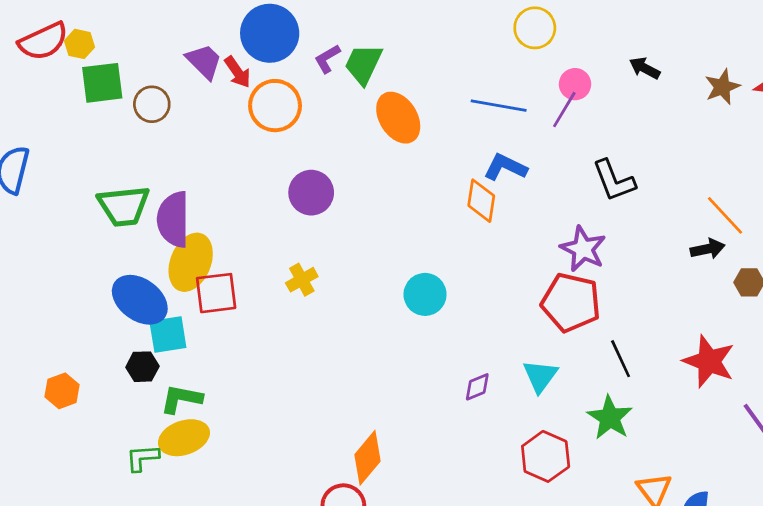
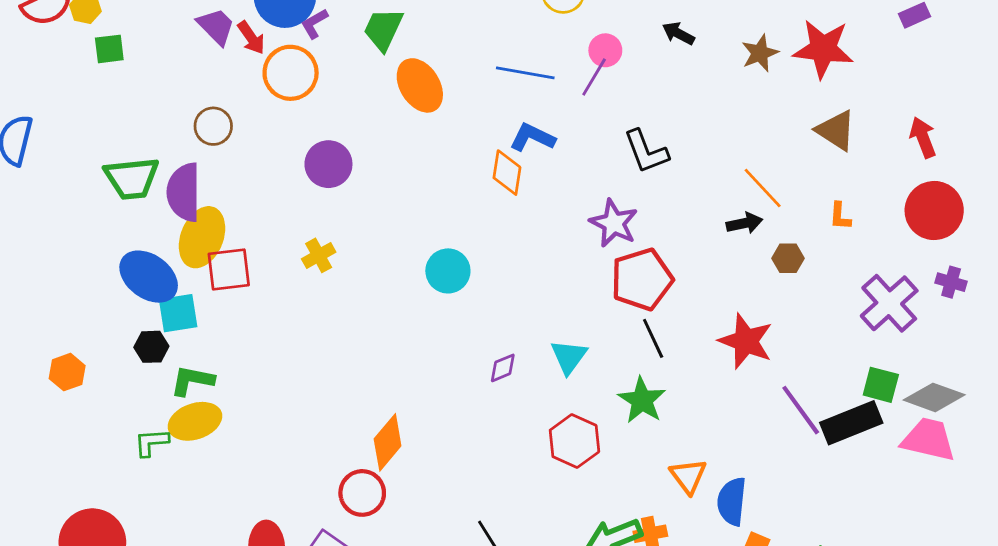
purple L-shape: (327, 59) -> (314, 24), moved
green square: (102, 83) -> (109, 49), size x0.7
brown circle: (152, 104) -> (213, 126), moved
red pentagon: (571, 302) -> (642, 279), moved, turned -30

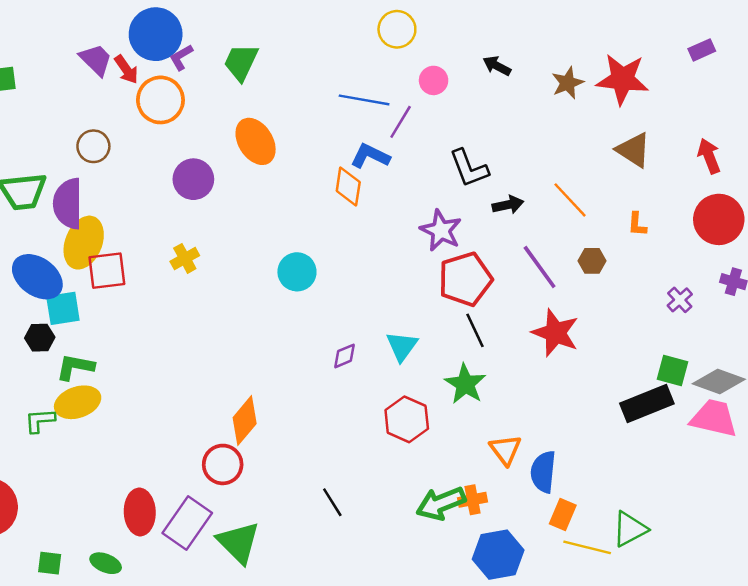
purple line: (594, 77) -> (401, 122), moved
orange ellipse: (420, 85) -> (256, 141), moved
black arrow: (744, 223) -> (508, 205), moved
purple cross: (889, 303) -> (680, 300), size x0.5
purple line: (801, 410) -> (540, 267), moved

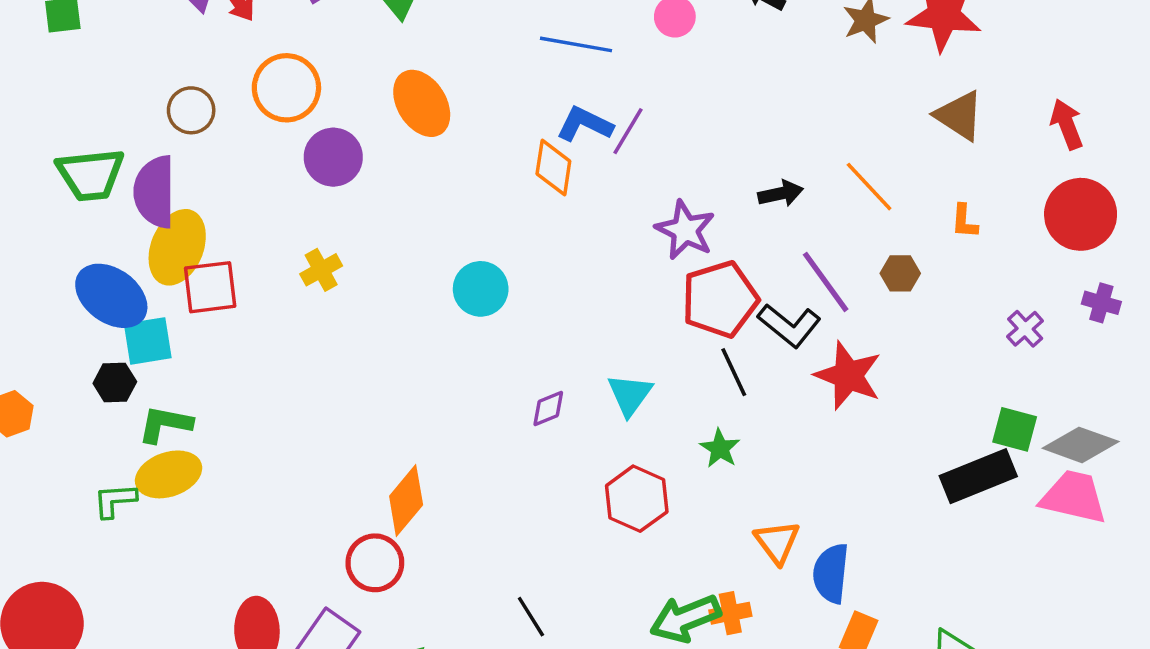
orange circle: (160, 100) -> (286, 88), moved
purple line: (401, 122) -> (628, 131), moved
black L-shape: (469, 168) -> (789, 325), moved, turned -30
green star: (465, 384) -> (720, 448), size x0.7

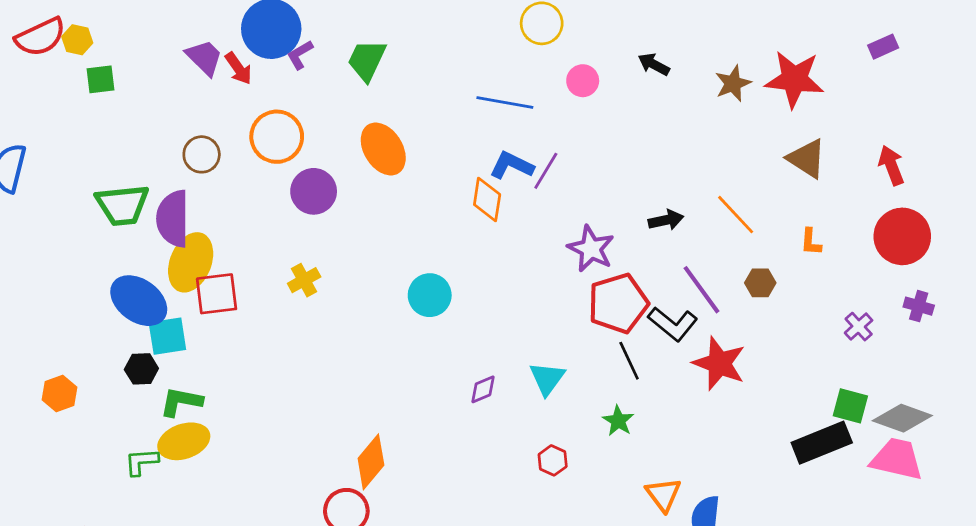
red hexagon: (637, 499) -> (553, 460), size x0.6

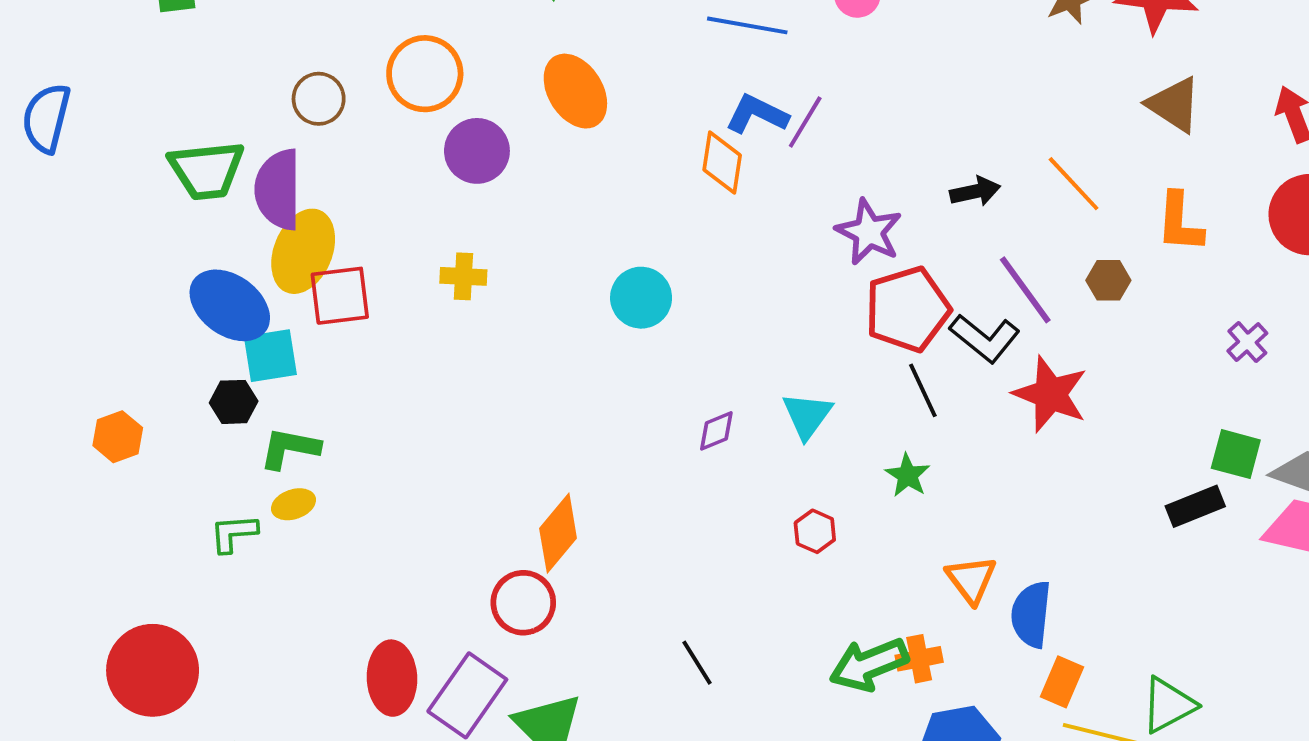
orange L-shape: (811, 242) -> (1180, 222), size x1.6
yellow cross: (304, 280) -> (463, 276), turned 32
yellow ellipse: (184, 441) -> (293, 504), size x0.6
black rectangle: (822, 443) -> (1195, 506), size x0.7

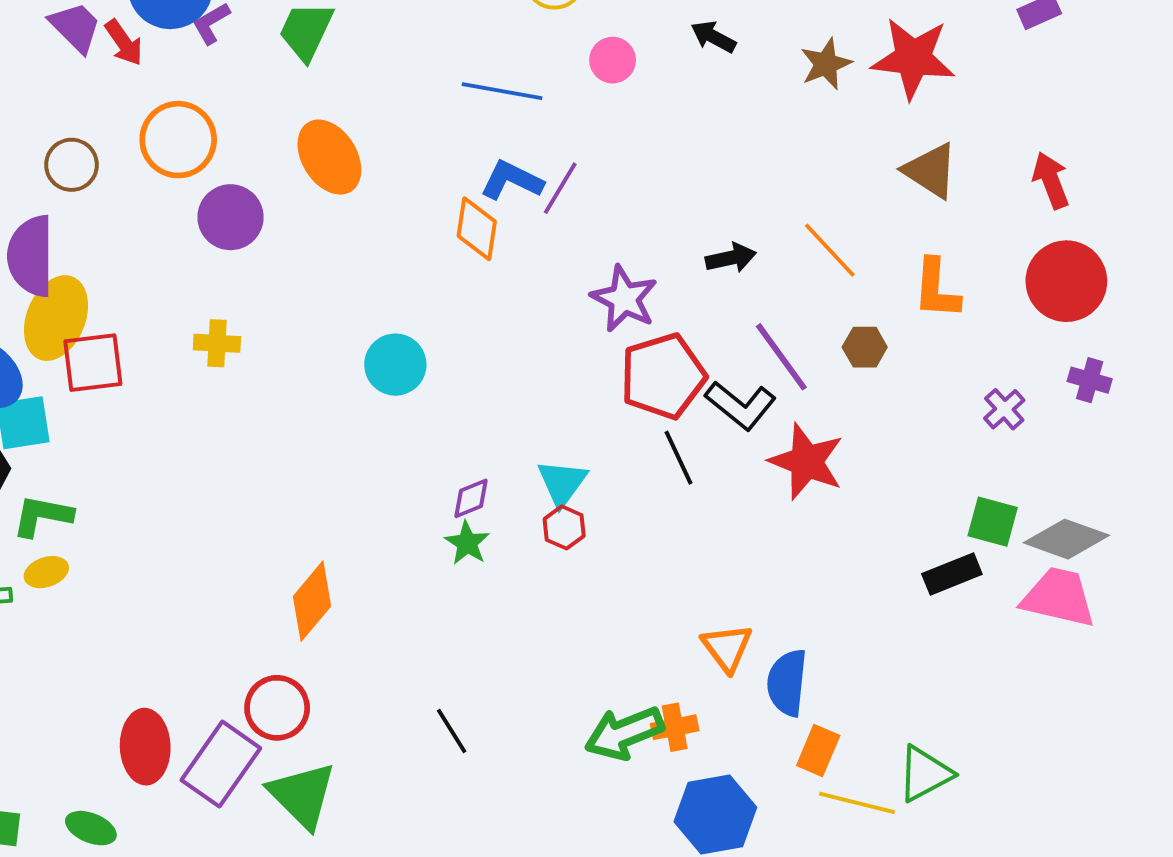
green star: (908, 475) -> (467, 543), moved
red hexagon: (815, 531) -> (564, 527), moved
red circle: (523, 603) -> (277, 708), moved

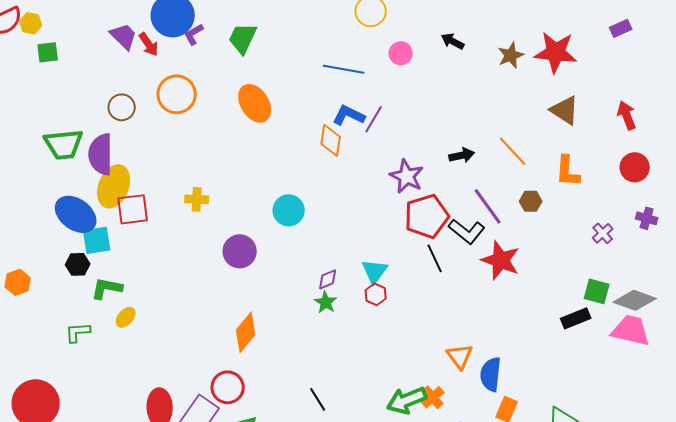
purple circle: (231, 217) -> (240, 251), moved
red circle: (1066, 281) -> (635, 167), size x0.7
yellow ellipse: (46, 572) -> (126, 317), moved, turned -30
orange cross: (675, 727) -> (433, 397), turned -30

